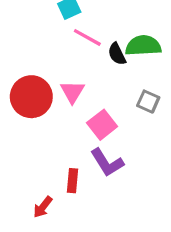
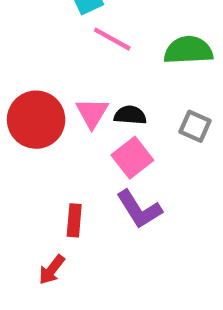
black semicircle: (117, 54) -> (130, 115), moved, turned 120
red rectangle: (72, 181) -> (74, 220), moved

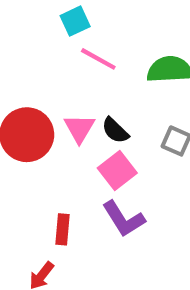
black semicircle: (130, 115) -> (115, 130), turned -140

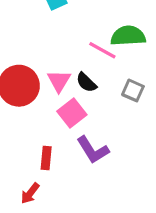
pink line: (98, 59) -> (102, 50), moved
pink square: (117, 170) -> (72, 113), moved

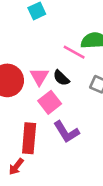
red rectangle: (46, 158) -> (29, 138), size x1.6

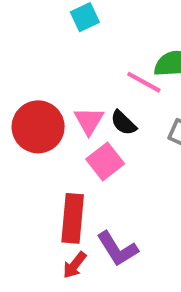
purple L-shape: (66, 132) -> (117, 249), moved
red arrow: (16, 167) -> (75, 265), moved

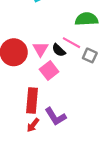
pink line: (144, 82) -> (72, 43), moved

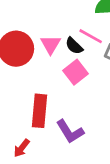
pink square: (49, 70) -> (75, 72), moved
red arrow: (33, 125) -> (22, 148), moved

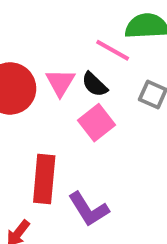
pink line: (91, 36) -> (113, 50), moved

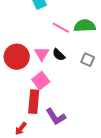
pink line: (113, 50) -> (61, 28), moved
pink square: (97, 123) -> (41, 81), moved

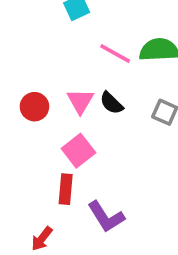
red circle: (17, 57) -> (34, 107), size x0.6
red rectangle: (34, 102) -> (66, 189), size x0.7

